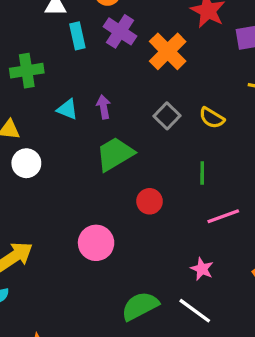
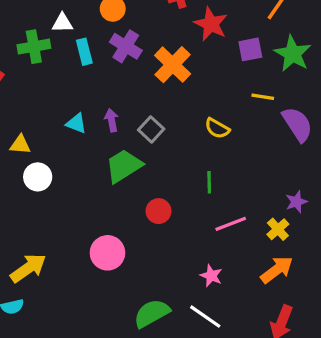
green cross: (27, 71) -> (34, 47), moved
gray square: (167, 116) -> (151, 129), moved

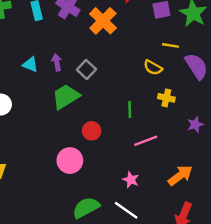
yellow semicircle: (217, 128) -> (153, 68), moved
yellow cross: (278, 229) -> (166, 98), moved, turned -35
pink circle: (107, 253) -> (70, 161), moved

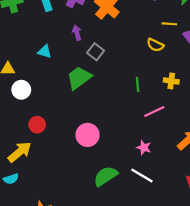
purple arrow: (57, 62) -> (77, 33), moved
yellow cross: (166, 98) -> (171, 81), moved
red circle: (92, 131) -> (37, 125), moved

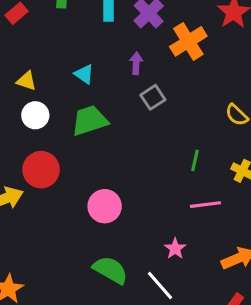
green trapezoid: (79, 78) -> (90, 121), moved
red circle: (37, 125) -> (41, 170), size x1.5
green semicircle: (106, 176) -> (110, 270), turned 45

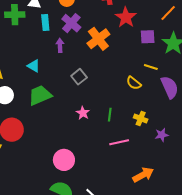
purple arrow: (136, 63) -> (60, 45), moved
pink circle: (105, 206) -> (64, 160), moved
pink star: (175, 249) -> (83, 113), moved

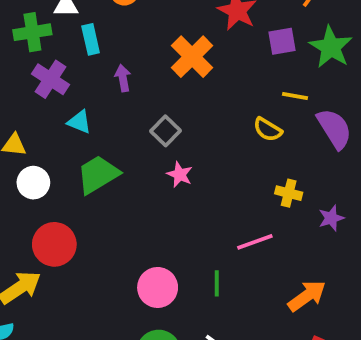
purple cross: (71, 23) -> (50, 79), moved
pink star: (83, 113) -> (180, 175), moved
green line: (110, 115) -> (217, 283), moved

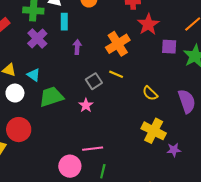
yellow line: (295, 96) -> (116, 74), moved
cyan triangle: (79, 122) -> (34, 75), moved
pink star: (180, 175) -> (86, 105), moved
yellow cross: (289, 193) -> (154, 131), size x1.6
pink line: (255, 242) -> (93, 149), moved

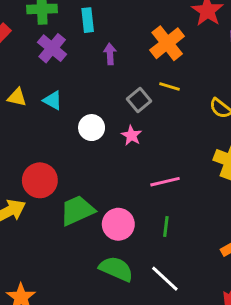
white circle: (15, 93) -> (92, 128), moved
green trapezoid: (51, 97) -> (77, 210), moved
pink line: (93, 149) -> (165, 182), moved

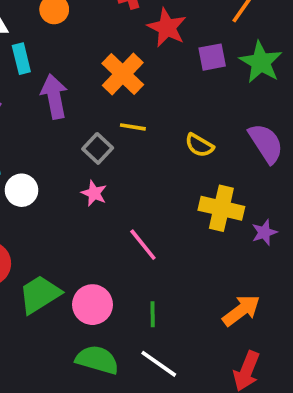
purple arrow: (110, 54) -> (54, 97), size x1.6
white circle: (92, 128) -> (21, 190), moved
pink line: (165, 182) -> (143, 245), turned 72
green line: (166, 226) -> (153, 314), moved

